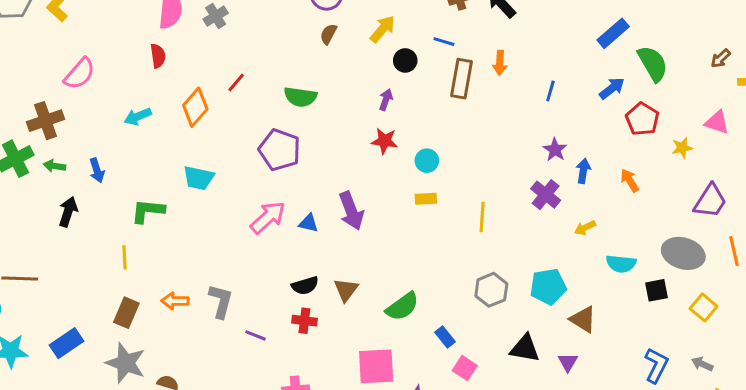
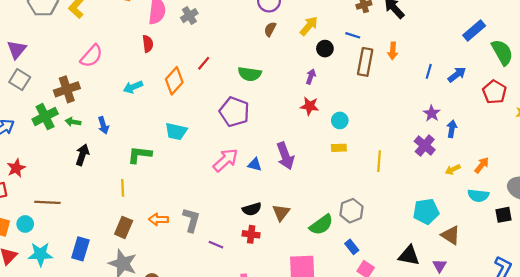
blue arrow: (612, 88) -> (457, 75), moved
orange arrow: (630, 180) -> (482, 165), moved, turned 70
gray hexagon: (491, 290) -> (351, 211), moved
blue rectangle: (66, 343) -> (80, 249), turned -40

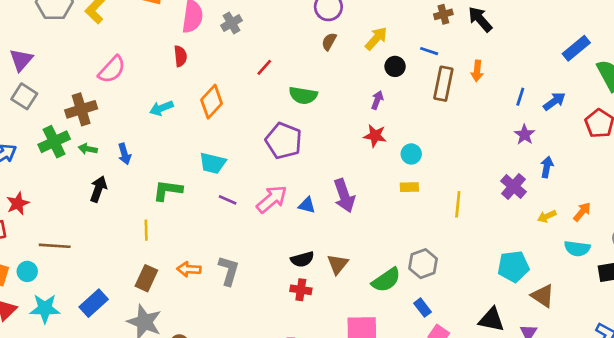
red line: (204, 63) -> (264, 67), moved
purple star: (432, 113) -> (525, 135), moved
purple line: (216, 245) -> (228, 200), moved
blue rectangle: (80, 249) -> (94, 303), turned 30

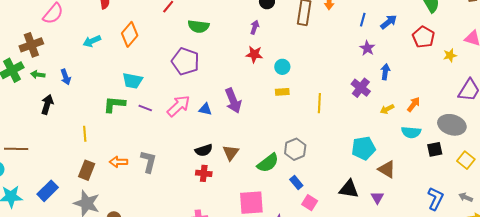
green L-shape: (168, 190) -> (114, 104), moved

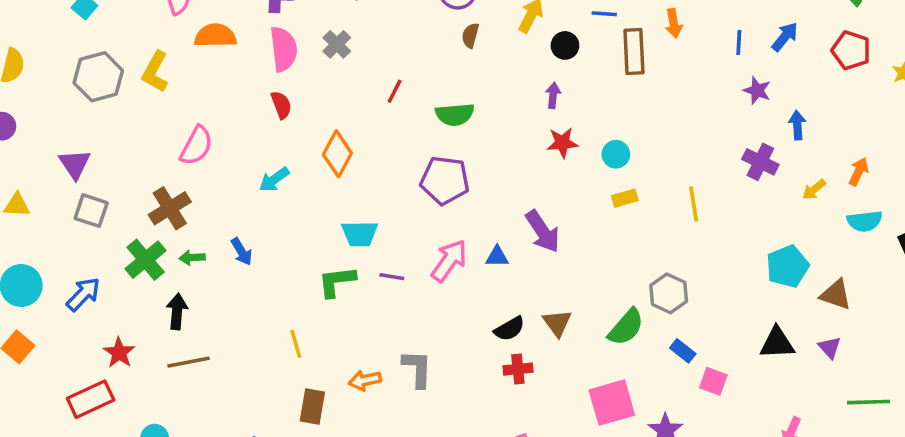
black arrow: (47, 104) -> (177, 312), moved
brown line: (16, 149) -> (188, 362), moved

